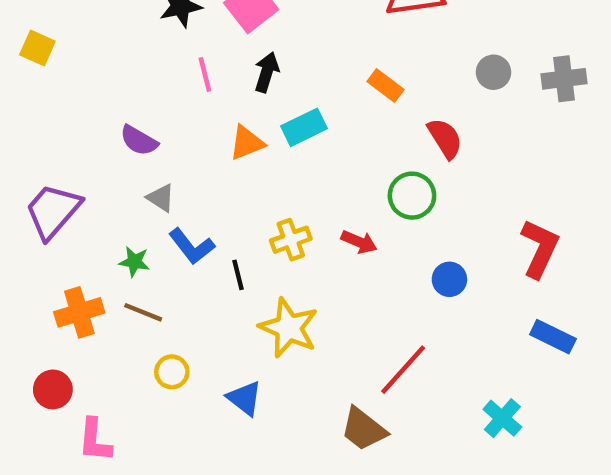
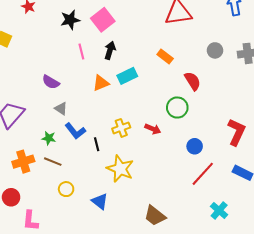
red line: (403, 370) -> (203, 174), moved

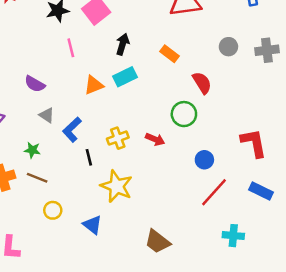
black arrow: (110, 50) -> (123, 44), moved
blue L-shape: (75, 131) -> (72, 130), moved, turned 85
red L-shape: (236, 132) -> (254, 143), turned -36
cyan cross: (219, 211) -> (233, 236), turned -36

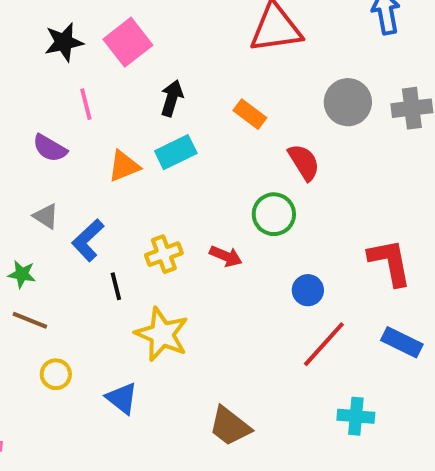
gray circle: (228, 47) -> (348, 102), size x1.5
purple semicircle: (35, 84) -> (50, 148), moved

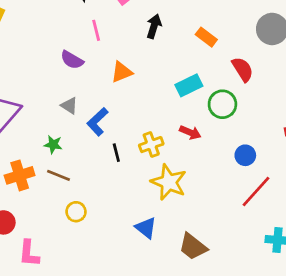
cyan rectangle: (176, 152) -> (189, 85), moved
yellow cross: (164, 254) -> (151, 145), moved
yellow star: (162, 334) -> (169, 182), moved
blue triangle: (122, 398) -> (146, 228), moved

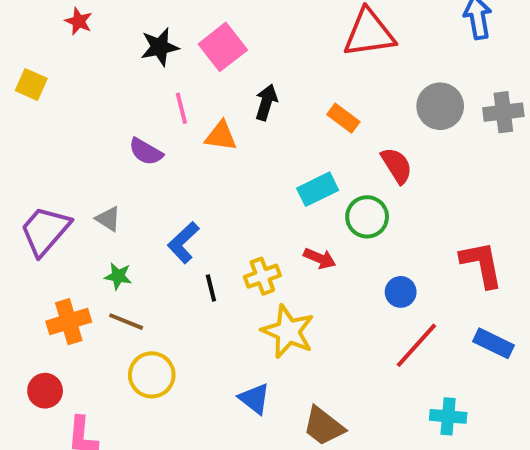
orange triangle: (122, 72) -> (221, 136), moved, turned 30
gray triangle: (69, 106) -> (108, 219), moved
yellow circle: (76, 212) -> (152, 375), size x1.5

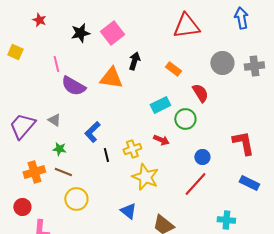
pink line: (181, 108) -> (56, 64), moved
orange triangle: (221, 136) -> (111, 78), size x1.4
purple semicircle: (146, 152) -> (73, 86), size x1.4
red line: (416, 345) -> (195, 184), moved

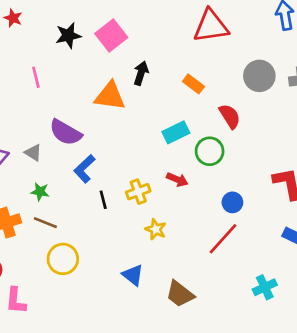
purple semicircle: (73, 86) -> (66, 132), moved
yellow star: (145, 177) -> (156, 229), size x0.6
cyan cross: (226, 220) -> (265, 287), turned -30

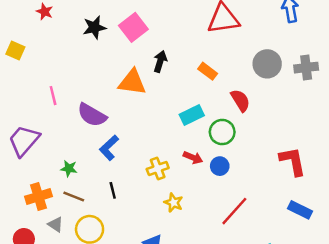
pink line: (36, 77) -> (53, 96), moved
gray triangle: (33, 153) -> (55, 224), moved
black line: (103, 200) -> (113, 190), moved
blue circle: (232, 202) -> (220, 166), moved

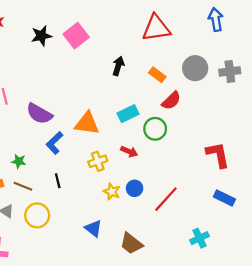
black arrow: (160, 61) -> (118, 66), moved
orange rectangle: (208, 71) -> (157, 75), moved
orange triangle: (132, 82) -> (87, 123), moved
red semicircle: (240, 100) -> (171, 101), turned 78
blue circle: (220, 166) -> (135, 188), moved

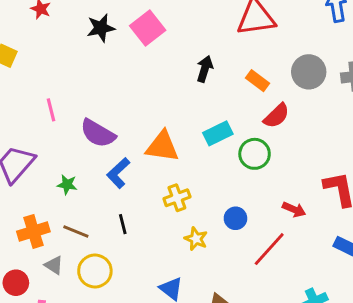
red arrow: (129, 152) -> (294, 209), moved
green star: (19, 161) -> (67, 185), moved
blue circle: (135, 188) -> (235, 218), moved

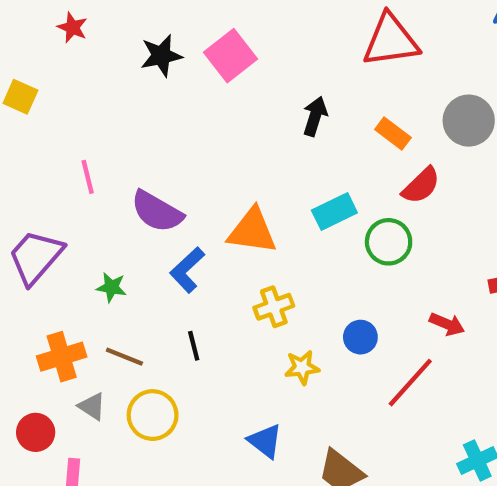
yellow star: (196, 239) -> (302, 367), turned -30

